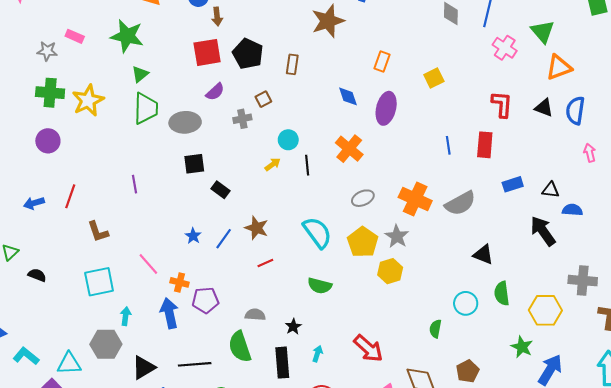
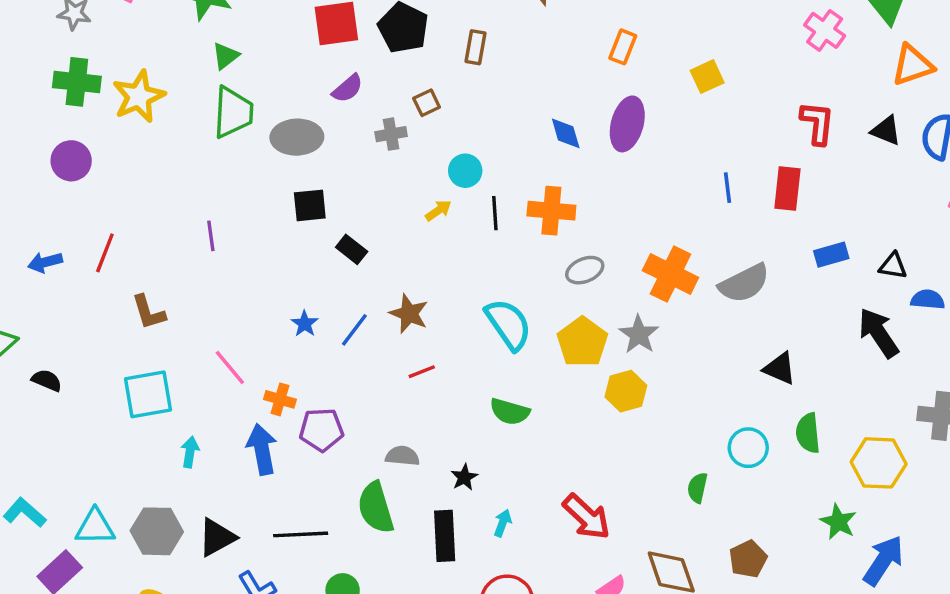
blue diamond: (348, 96) -> (566, 133), moved
orange cross: (349, 149) -> (551, 211), moved, turned -36
gray hexagon: (106, 344) -> (157, 531), moved

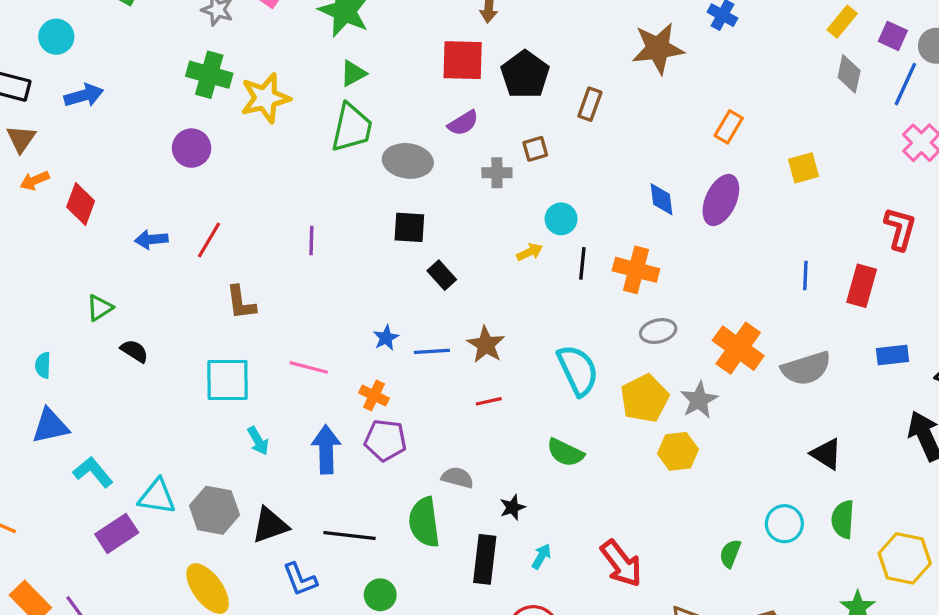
blue line: (354, 330) -> (432, 351), turned 40
pink line: (230, 368) -> (309, 367), turned -45
orange cross: (280, 399) -> (374, 396), moved
cyan arrow: (190, 452) -> (258, 441), turned 132

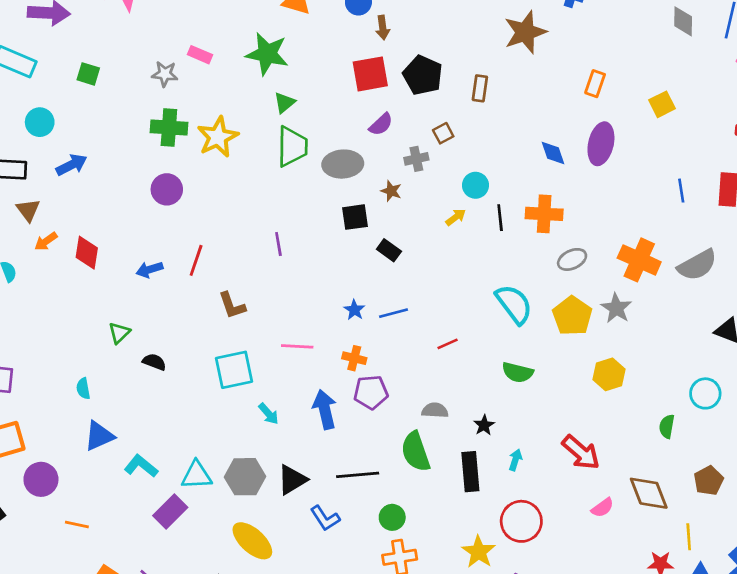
brown star: (486, 345) -> (391, 191), moved, size x0.7
yellow hexagon: (678, 451) -> (609, 374), moved

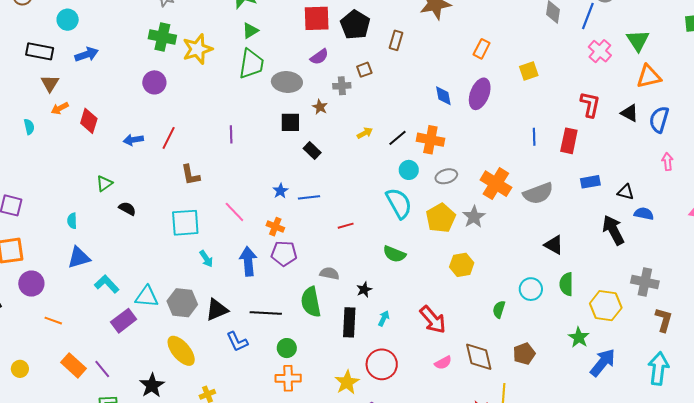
cyan circle: (475, 185) -> (409, 170), moved
black line: (500, 218) -> (397, 138), turned 48
pink line: (297, 346) -> (234, 212), turned 35

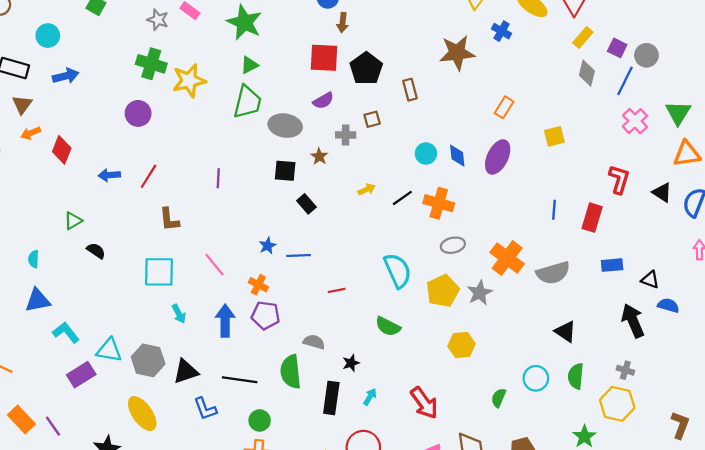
brown rectangle: (396, 40) -> (410, 90), turned -36
cyan circle: (409, 170) -> (426, 154), moved
gray cross: (645, 282) -> (625, 370), moved, size x0.6

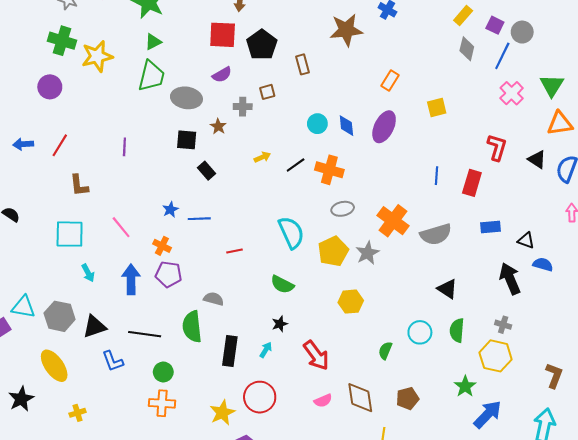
black star: (351, 363) -> (280, 324), moved

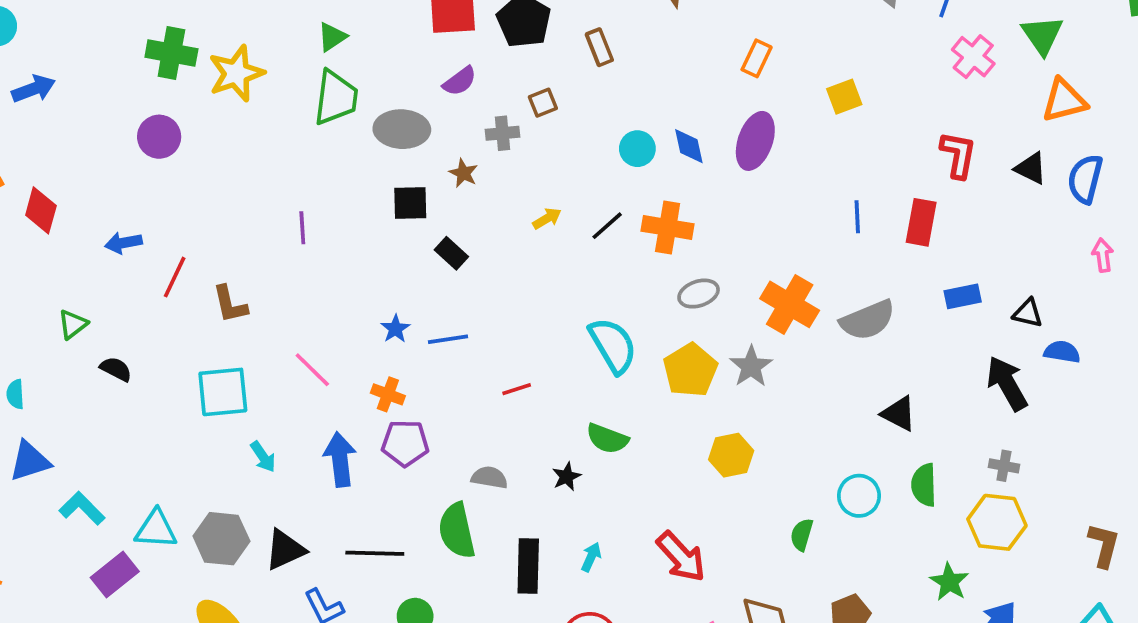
red line: (60, 145) -> (175, 277), moved
black star: (280, 324) -> (567, 477), moved

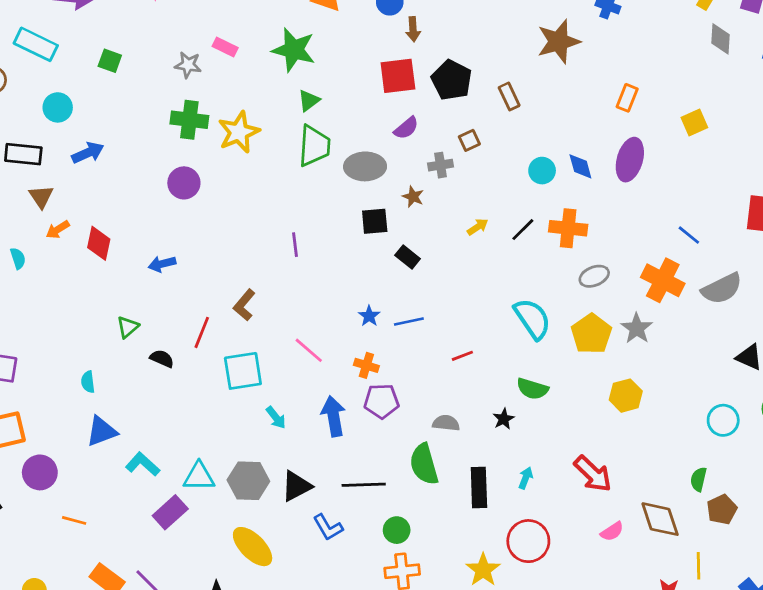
blue line: (857, 217) -> (689, 235), moved, turned -45
red line: (175, 277) -> (202, 332), moved
brown L-shape: (230, 304) -> (244, 305), turned 56
green semicircle: (802, 535) -> (698, 479), moved

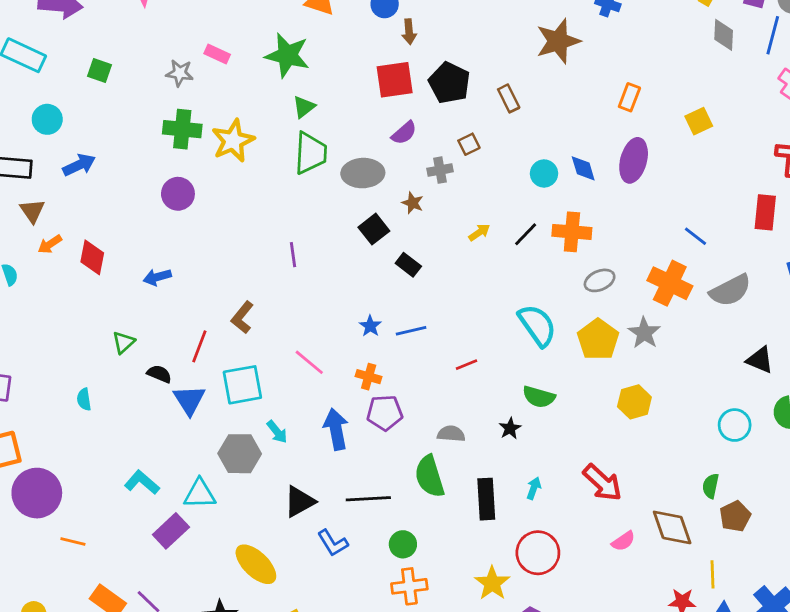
black square: (375, 221) -> (374, 229), turned -32
blue triangle: (102, 431) -> (189, 400), moved, turned -40
purple circle: (40, 472) -> (37, 493), size x1.4
gray hexagon: (248, 481) -> (240, 454), moved

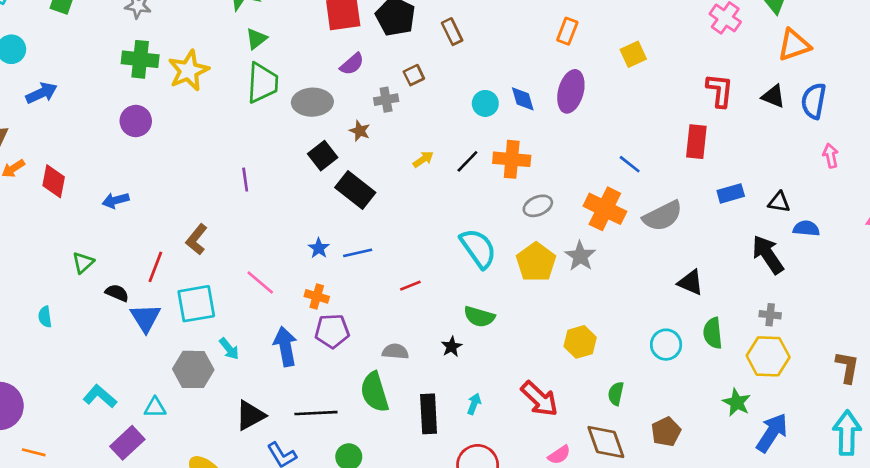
black rectangle: (408, 265) -> (355, 190), size x1.6
yellow hexagon: (634, 402) -> (580, 342), moved
green semicircle: (711, 486) -> (616, 394), moved
cyan triangle: (200, 494) -> (155, 408), size x0.7

